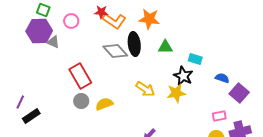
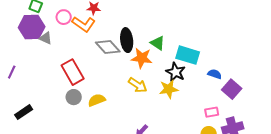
orange star: (149, 19) -> (142, 58), moved
orange L-shape: (114, 21) -> (84, 24), moved
green triangle: (165, 47) -> (158, 43), turned 35
cyan rectangle: (195, 59) -> (188, 55), size x1.6
purple line: (20, 102) -> (12, 72), moved

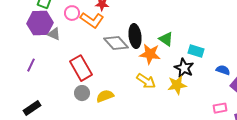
cyan rectangle: (188, 55) -> (196, 51), size x0.7
purple line: (12, 72) -> (31, 65), moved

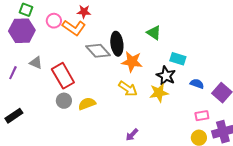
gray triangle: (54, 34) -> (36, 63), moved
green triangle: (166, 39) -> (154, 33), moved
blue semicircle: (223, 70) -> (197, 84), moved

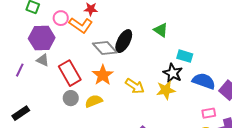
purple hexagon: (22, 31) -> (42, 38), moved
black ellipse: (117, 44) -> (124, 41), turned 35
orange star: (132, 62) -> (103, 75), moved, turned 30
blue semicircle: (197, 84) -> (204, 81), size x1.6

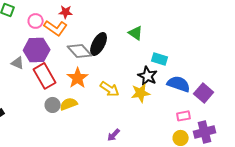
purple hexagon: (42, 38) -> (37, 50), moved
gray circle: (71, 98) -> (53, 105), moved

